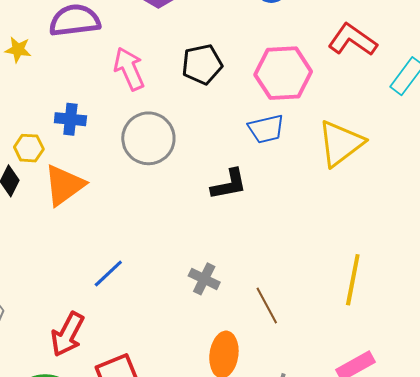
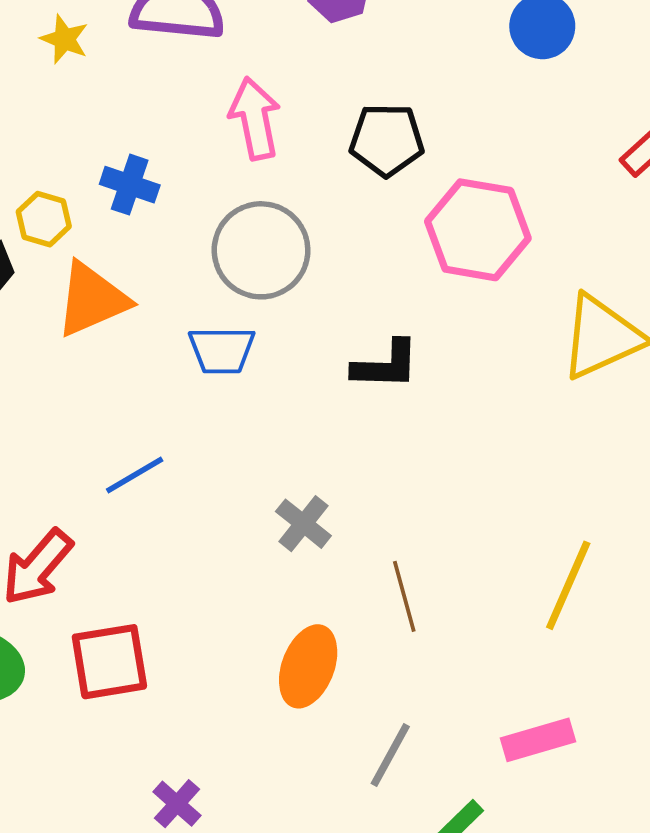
pink hexagon: (283, 73) -> (478, 230), moved
blue trapezoid: (266, 129) -> (222, 350), moved

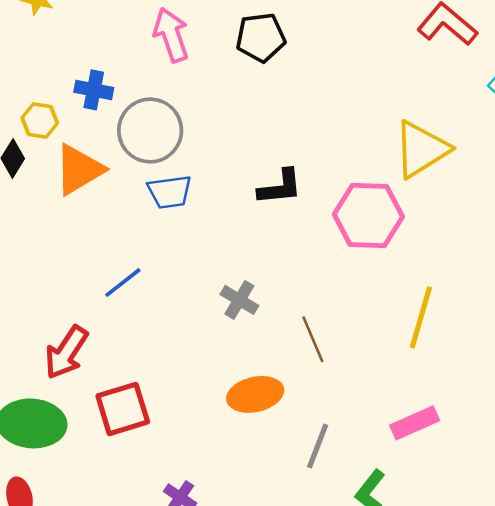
pink hexagon: (478, 230) -> (368, 216), moved
gray circle: (261, 250) -> (150, 130), moved
orange ellipse: (308, 666) -> (255, 394), turned 64

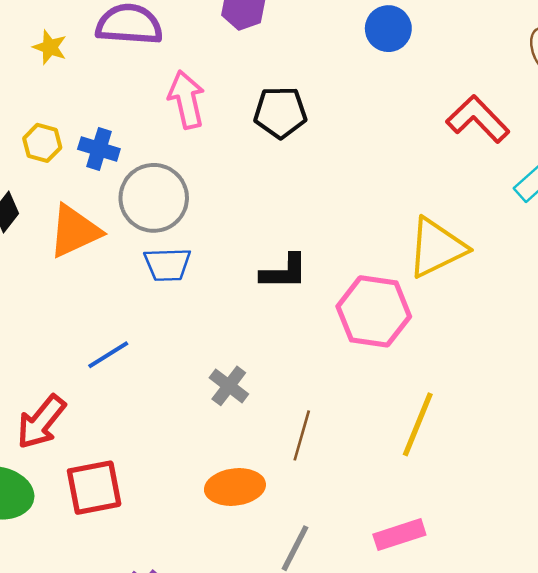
yellow hexagon: (40, 120) -> (42, 143), moved
brown line: (313, 339) -> (302, 435), turned 33

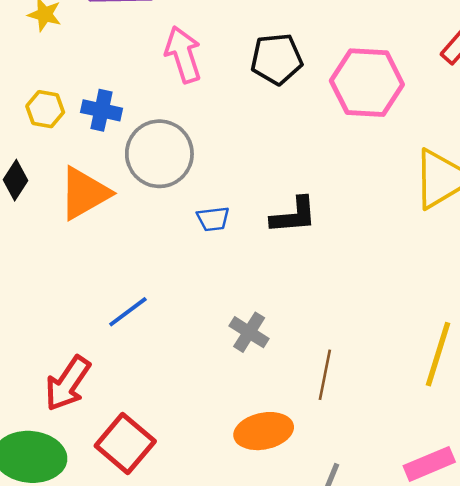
blue trapezoid: (167, 265) -> (213, 219), moved, size x0.7
pink hexagon: (374, 311) -> (367, 83), moved
red square: (94, 488) -> (125, 443), turned -34

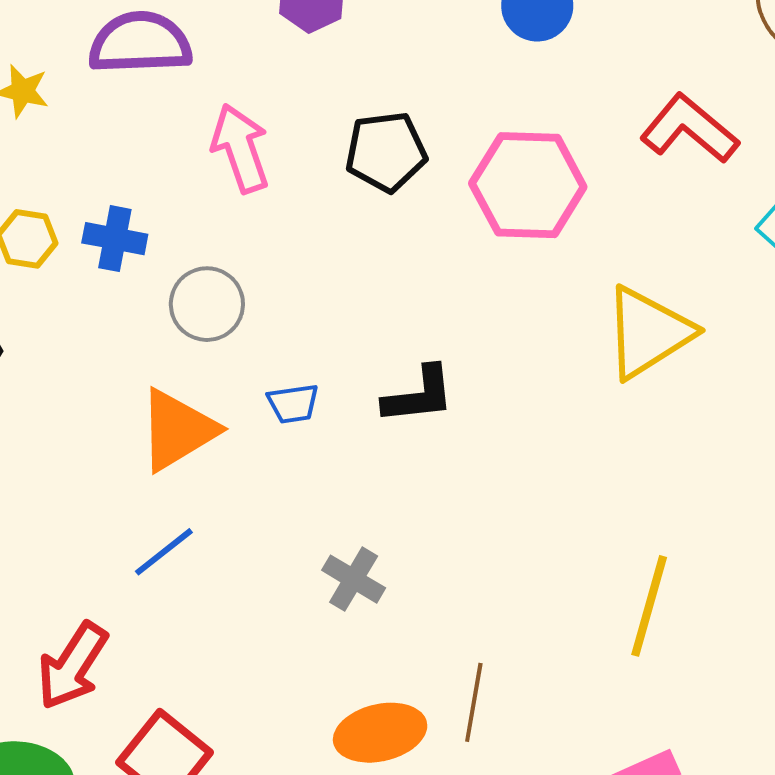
gray circle: (159, 154) -> (207, 304), size x0.7
orange triangle: (84, 193) -> (177, 430), moved
brown line: (325, 375) -> (474, 702), moved

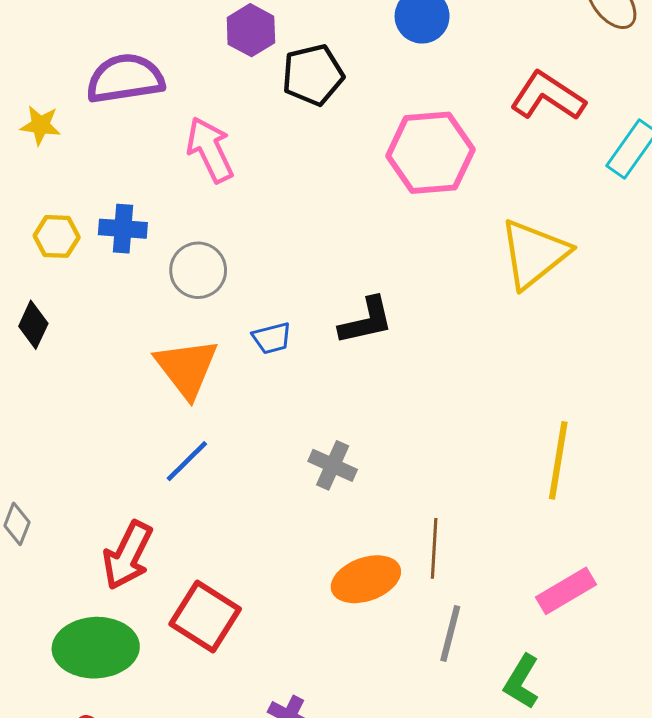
black pentagon: (386, 152) -> (313, 75), moved
orange triangle: (177, 430) -> (187, 368), turned -30

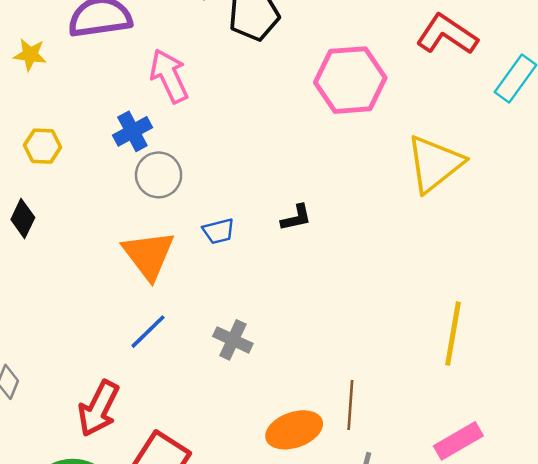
blue cross: (123, 229) -> (132, 131), moved, turned -33
black L-shape: (366, 321) -> (296, 218), size x0.7
gray cross: (333, 465) -> (233, 340), moved

